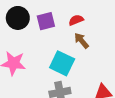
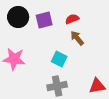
cyan square: (62, 63) -> (59, 59), size x0.7

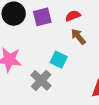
gray cross: (57, 86) -> (41, 80), moved, turned -36

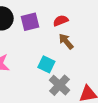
gray cross: (41, 80) -> (60, 85), moved

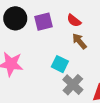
red semicircle: (61, 21) -> (74, 21), turned -120

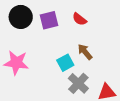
brown arrow: (79, 41) -> (85, 52), moved
cyan square: (60, 64) -> (65, 63), turned 35

